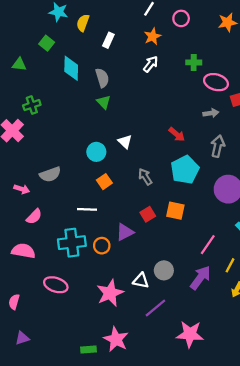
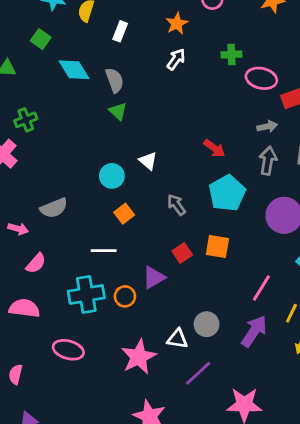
cyan diamond: (71, 68) -> (74, 70), turned -30
gray arrow: (211, 113) -> (267, 126), moved

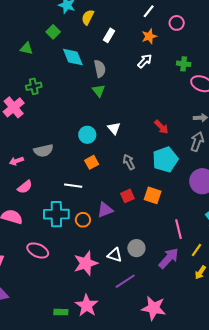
pink arrow: (18, 229) -> (16, 161), turned 136
pink line: (261, 288) -> (178, 229), turned -54

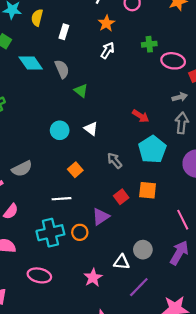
green triangle: (99, 91) -> (81, 91), moved
cyan circle: (87, 135) -> (60, 130), moved
pink star: (86, 263) -> (93, 278), size x0.7

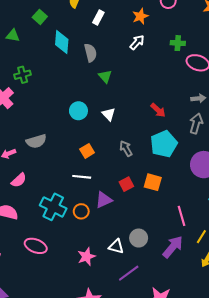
cyan diamond: (31, 63) -> (62, 42), turned 30
white line: (61, 199) -> (82, 177), moved
cyan cross: (50, 233) -> (53, 207), turned 30

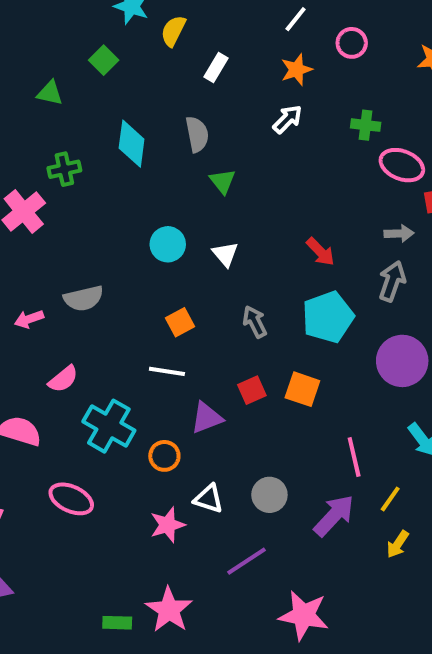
cyan diamond: (62, 42) -> (132, 144), moved
pink semicircle: (19, 180) -> (63, 379), moved
orange circle: (81, 211) -> (164, 456), moved
white triangle: (116, 246) -> (209, 499), moved

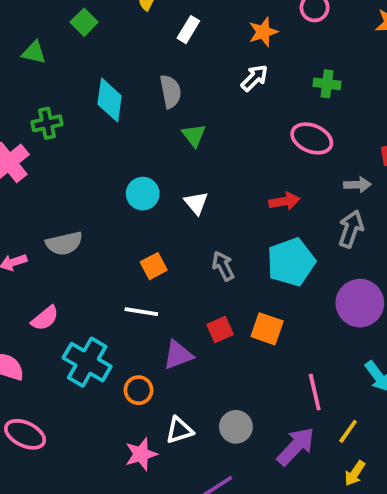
pink ellipse: (402, 165) -> (312, 138), moved
red arrow: (320, 252) -> (284, 201), turned -56
pink ellipse: (71, 499) -> (25, 434), moved
white triangle: (209, 499) -> (179, 430), turned -36

